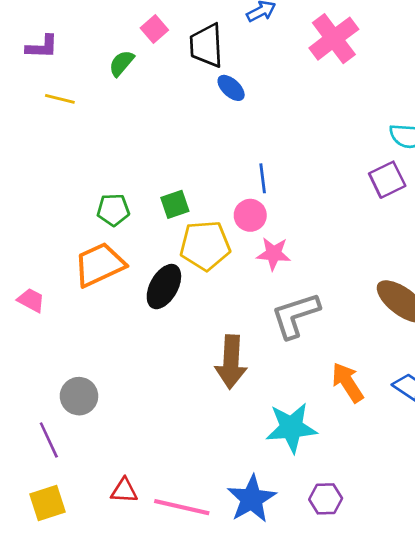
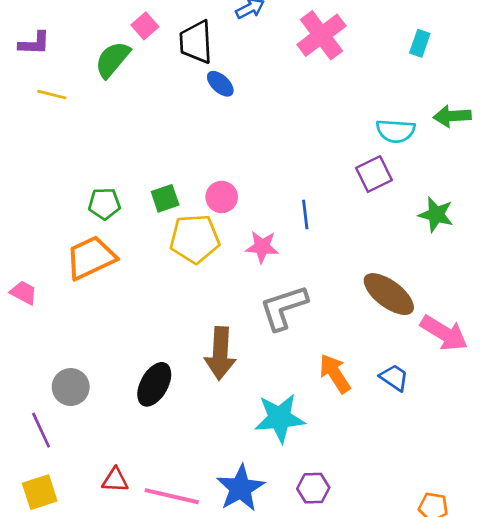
green semicircle: (121, 63) -> (112, 59), size x1.4
blue line: (263, 178) -> (305, 215), moved
pink circle: (250, 215) -> (222, 197), moved
black ellipse: (164, 287) -> (154, 384), moved

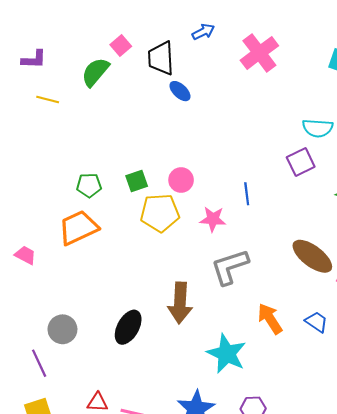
cyan star: (280, 418) -> (227, 354), turned 30

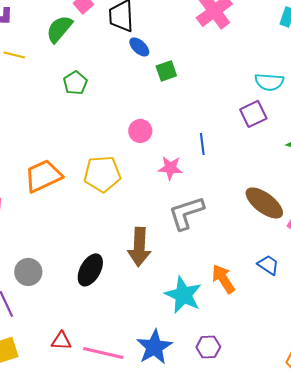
green square: (137, 181) -> (166, 71), moved
green pentagon: (89, 185) -> (75, 83), moved, turned -30
yellow pentagon: (160, 213) -> (102, 174), moved
orange arrow: (270, 319) -> (223, 279), moved

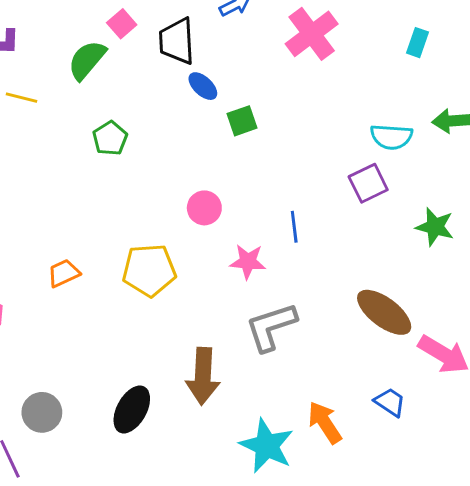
orange trapezoid: (43, 176) -> (64, 273), size x0.6

